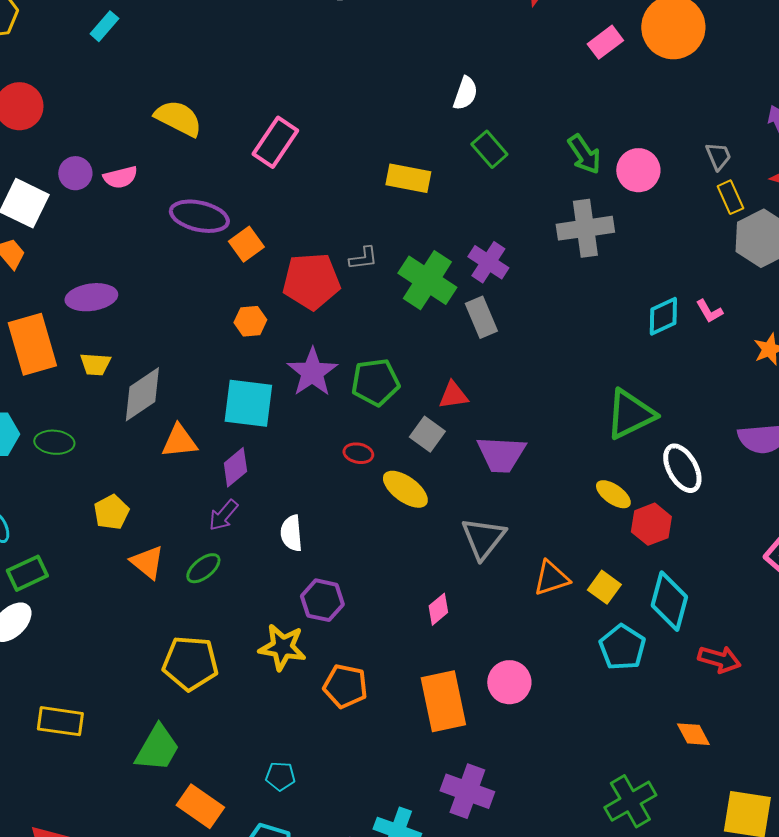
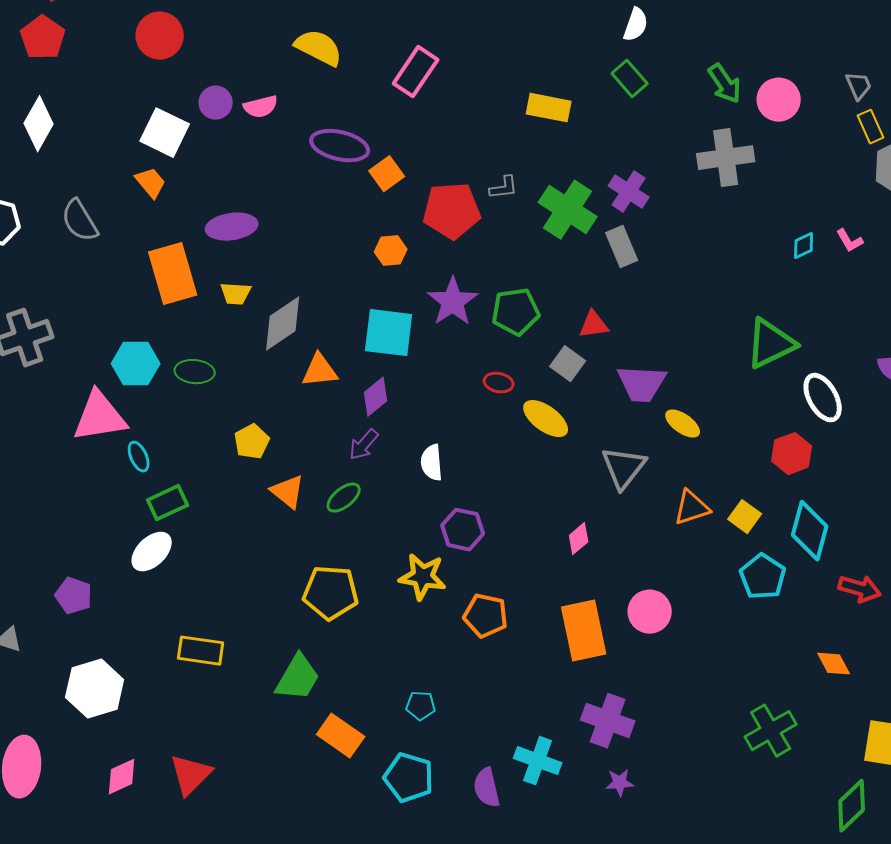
white semicircle: (465, 93) -> (636, 25), moved
cyan diamond: (663, 316) -> (804, 246), size x0.7
yellow ellipse: (613, 494) -> (683, 424), moved

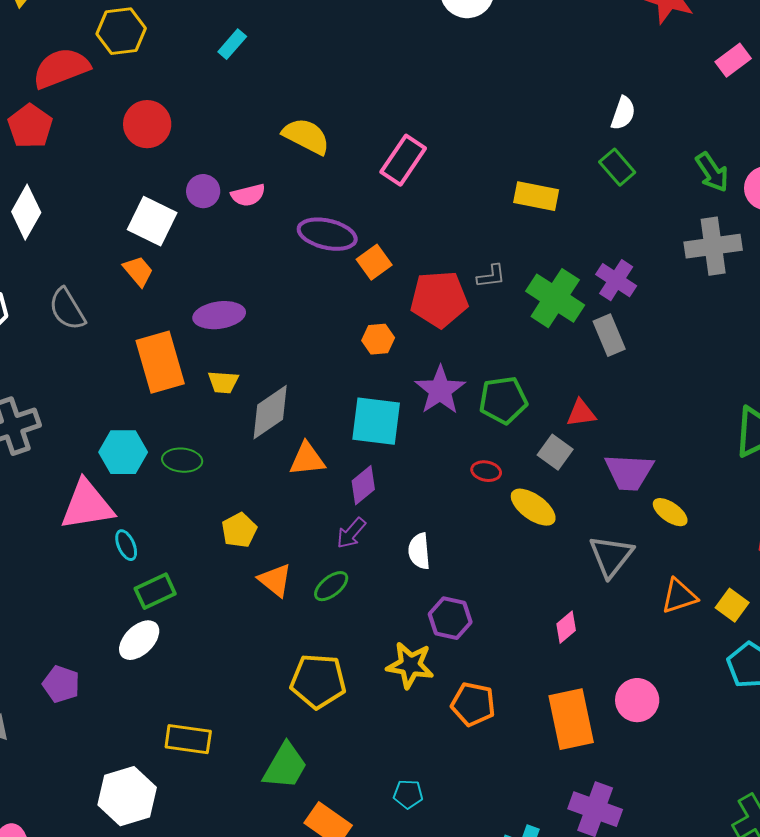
white hexagon: (95, 689) -> (127, 796), moved

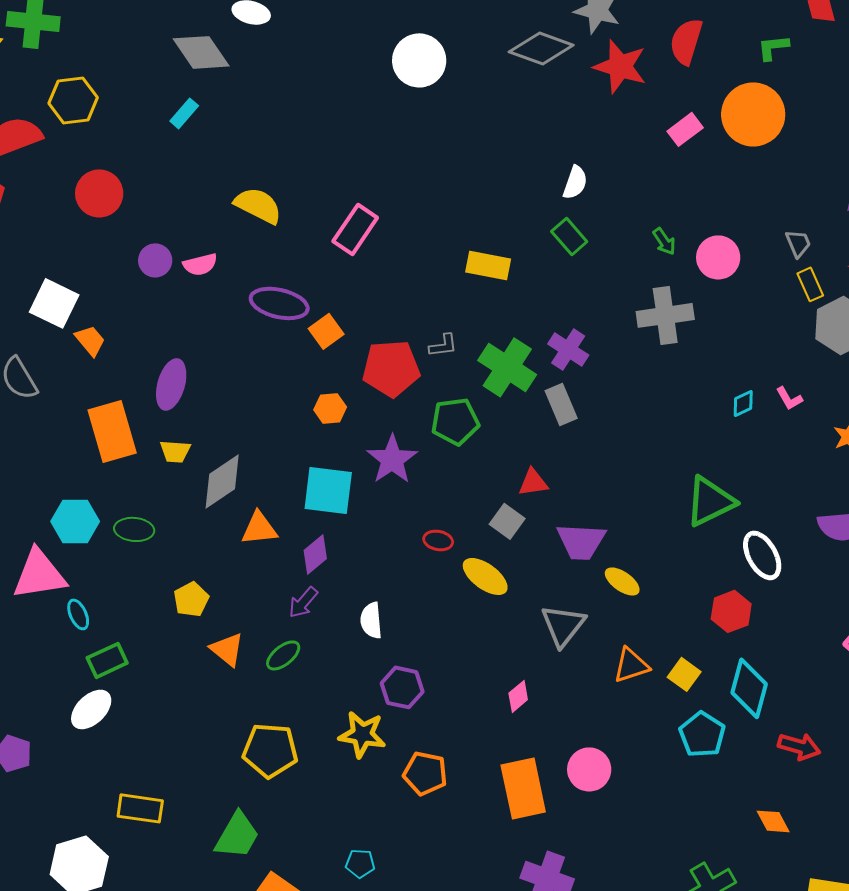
green arrow: (712, 172) -> (664, 241), size x0.7
white square: (152, 221) -> (54, 303), moved
purple ellipse: (219, 315) -> (171, 384), turned -66
green pentagon: (503, 400) -> (455, 421), moved

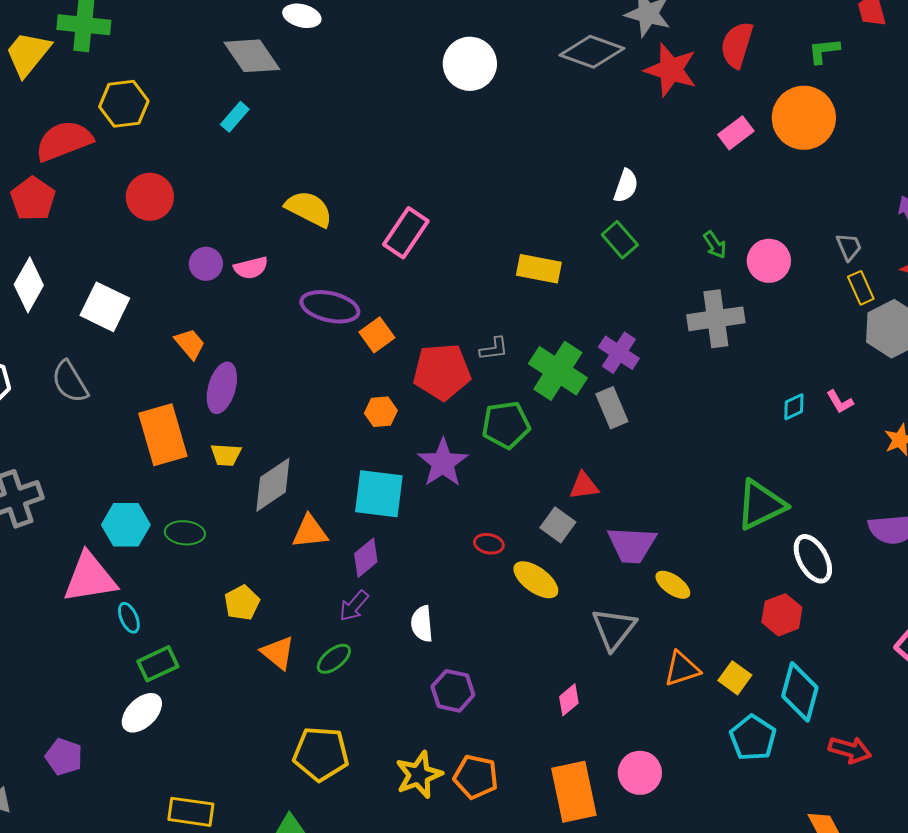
orange trapezoid: (90, 340) -> (190, 344), moved
yellow star: (362, 734) -> (419, 775), moved, turned -30

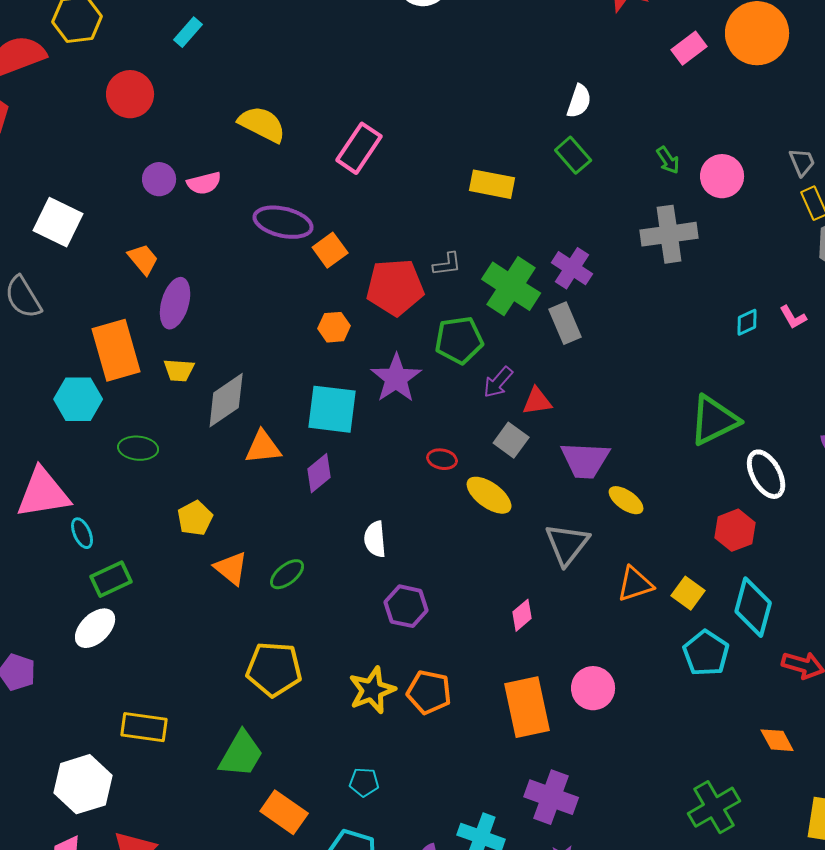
red circle: (150, 197) -> (130, 94), moved
cyan hexagon: (126, 525) -> (78, 399), moved
purple arrow: (354, 606) -> (498, 382), moved

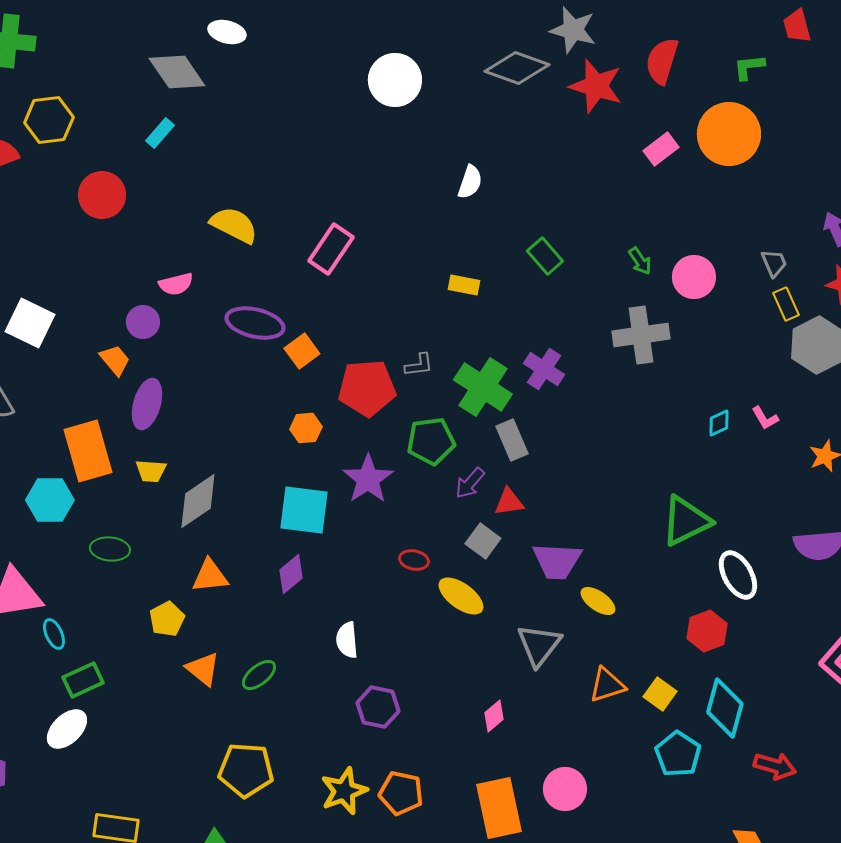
white semicircle: (579, 101) -> (470, 182), moved
purple circle: (159, 179) -> (143, 322), moved
yellow rectangle: (492, 184) -> (464, 285), size x0.7
gray rectangle: (565, 323) -> (512, 440), moved
orange triangle: (263, 447) -> (210, 576), moved

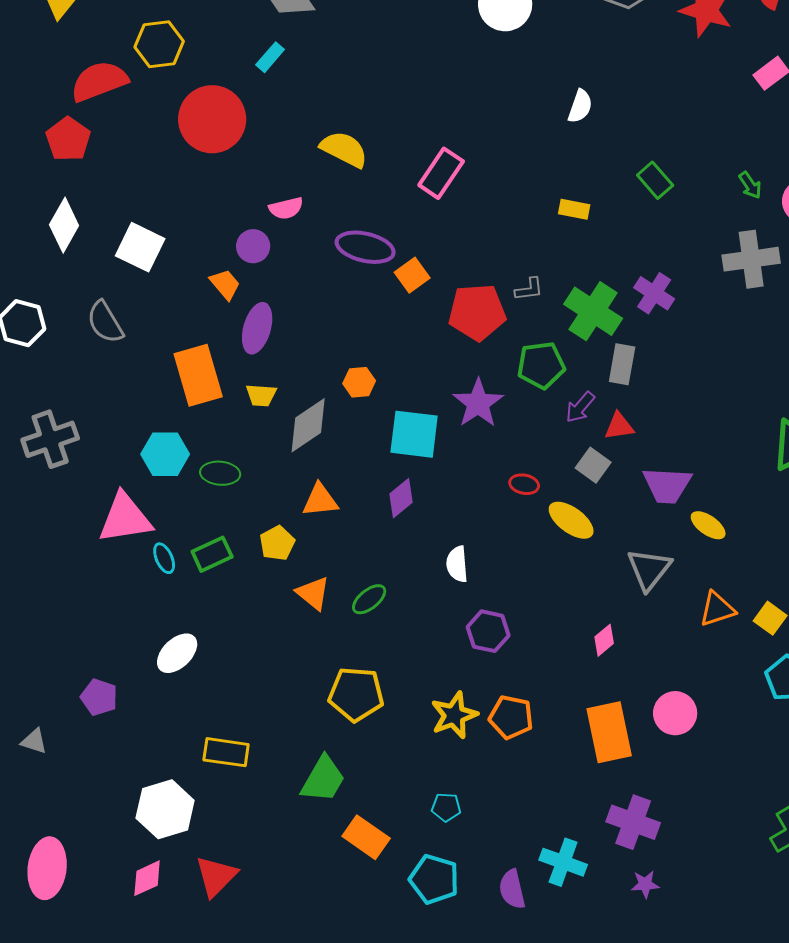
red circle: (102, 195) -> (212, 119), size x1.4
orange hexagon: (306, 428) -> (359, 382), moved
gray rectangle: (512, 440) -> (622, 364), turned 33
cyan hexagon: (50, 500) -> (165, 454), moved
green rectangle: (83, 680) -> (212, 554), moved

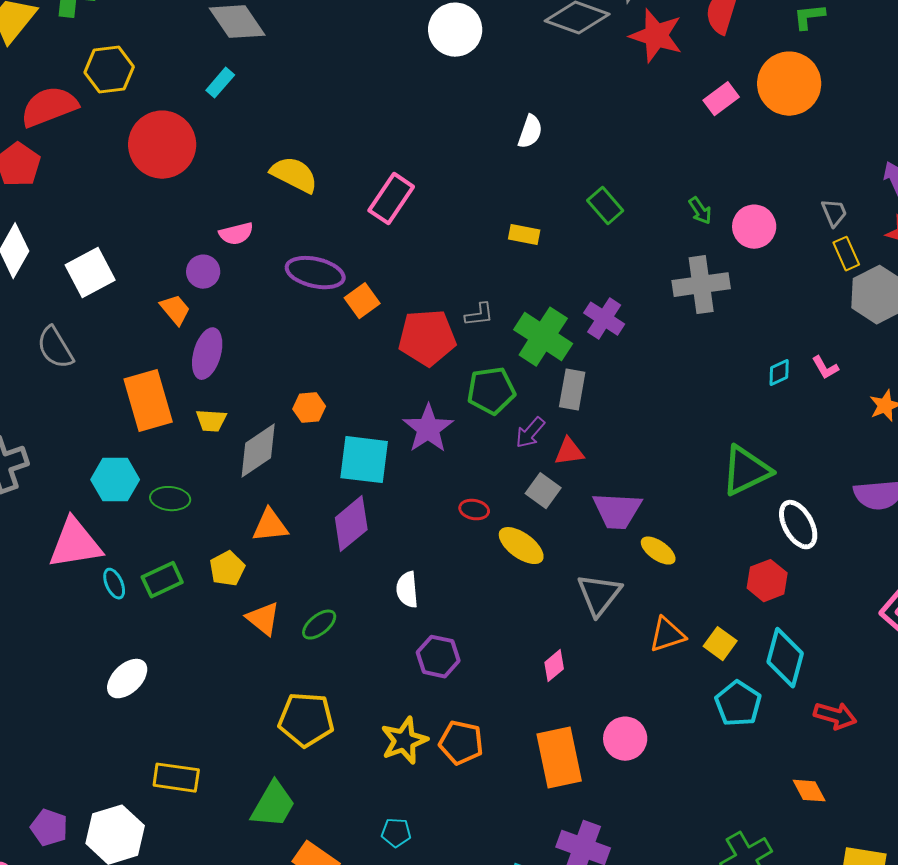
white square: (140, 247) -> (90, 273), turned 36
purple diamond: (401, 498) -> (351, 524), size x1.4
purple pentagon: (99, 697) -> (49, 828), moved

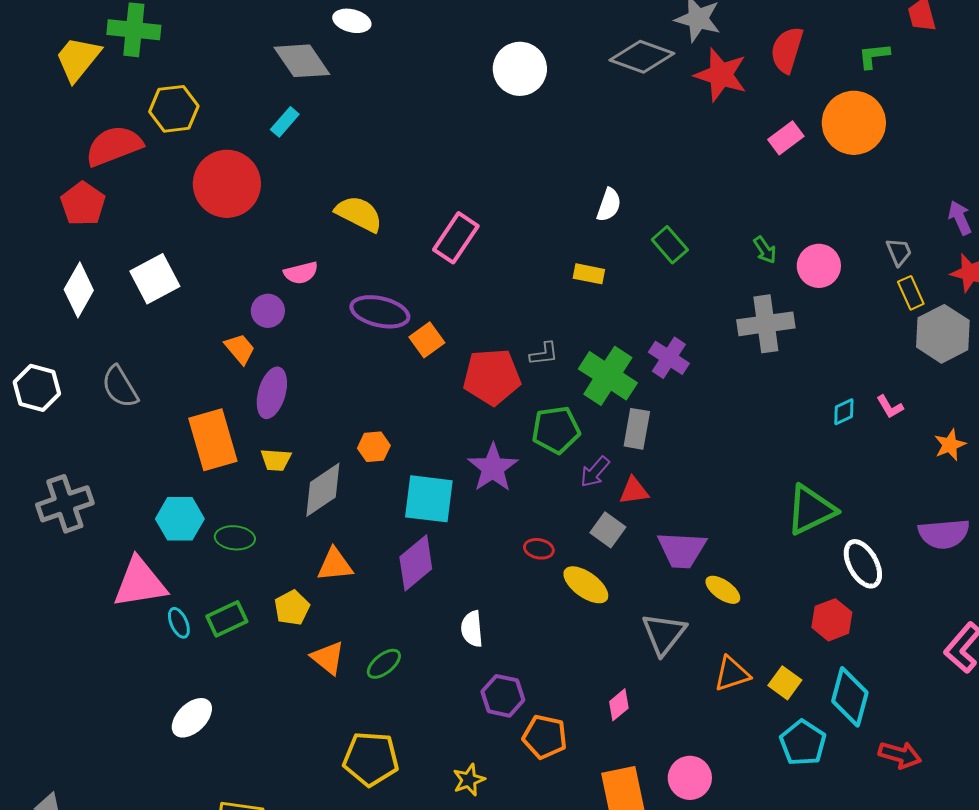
white semicircle: (530, 132) -> (609, 205), moved
white square: (90, 273) -> (155, 279), moved
yellow star: (404, 741) -> (469, 780), size x0.7
orange pentagon: (461, 743) -> (545, 737), moved

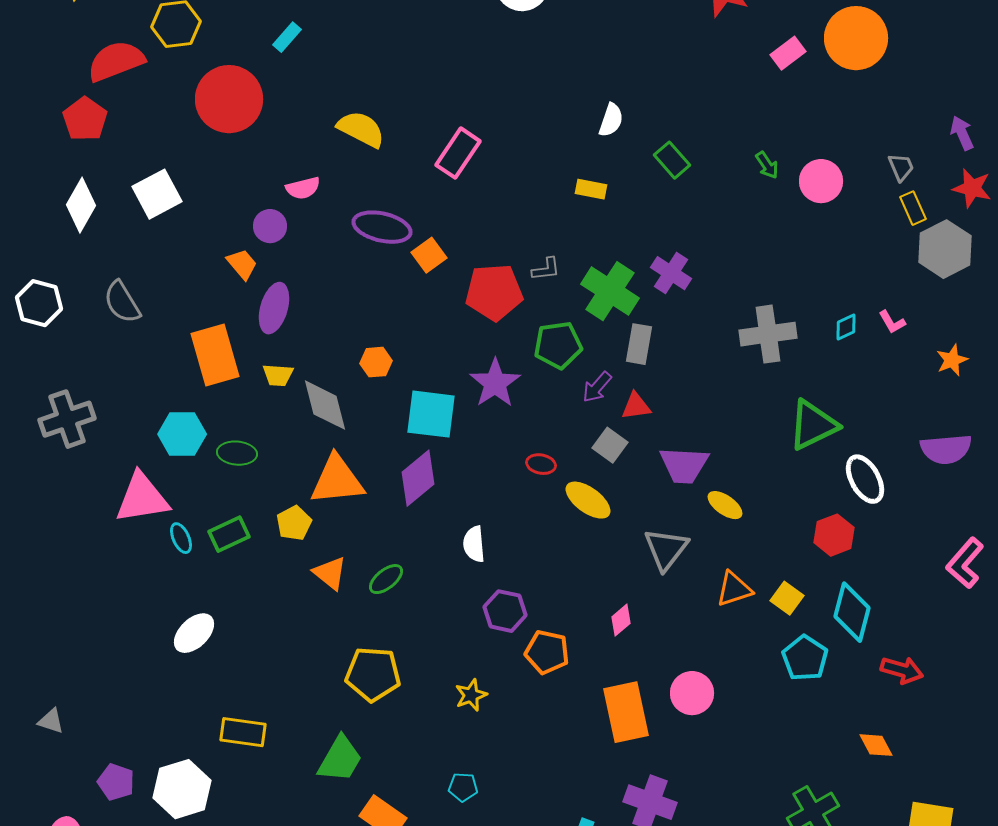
gray cross: (766, 324) -> (768, 334), moved
gray diamond: (323, 490) -> (325, 405), turned -70
orange triangle: (335, 565) -> (337, 480), size x1.5

